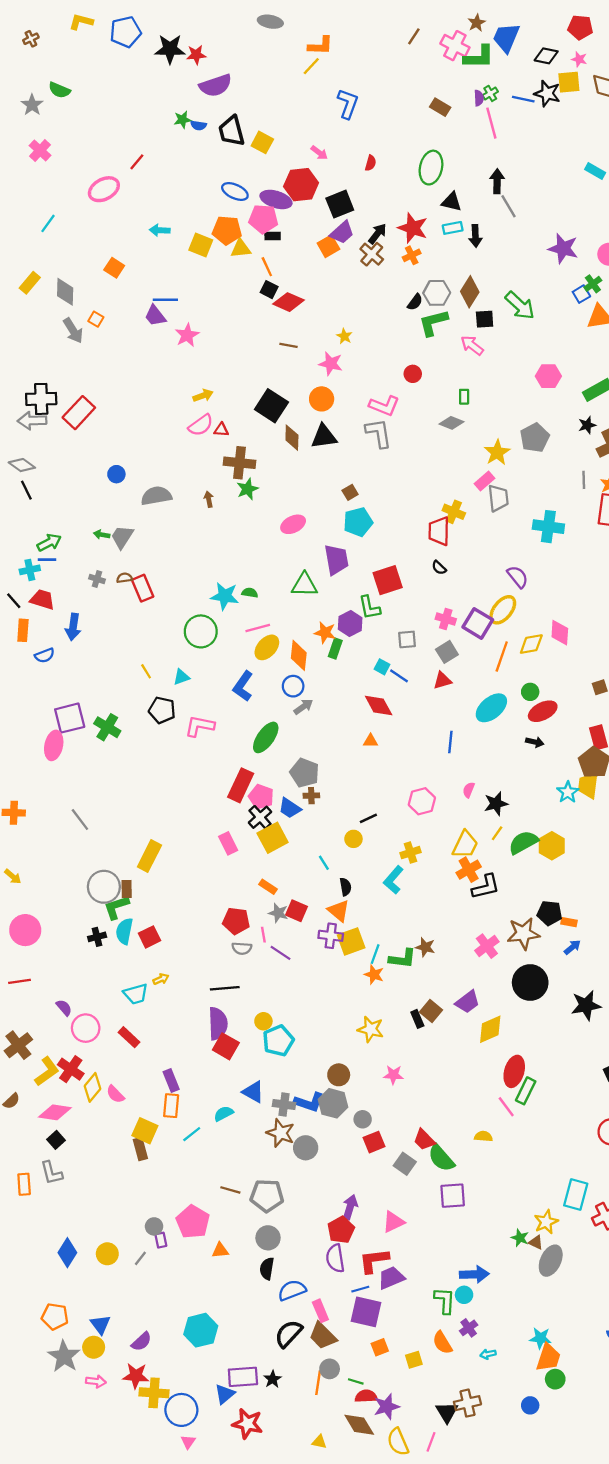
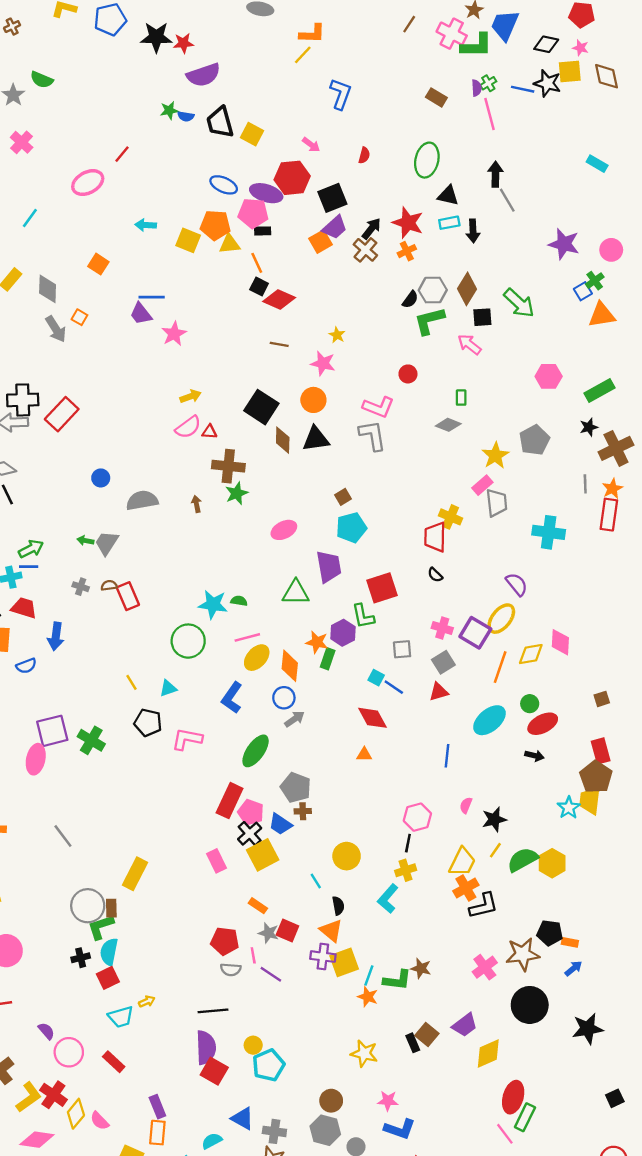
black line: (368, 818) -> (408, 843), moved, turned -54
yellow circle: (353, 839) -> (347, 856), size x1.5
red square: (149, 937) -> (108, 978), moved
blue L-shape: (309, 1102) -> (400, 1129), moved

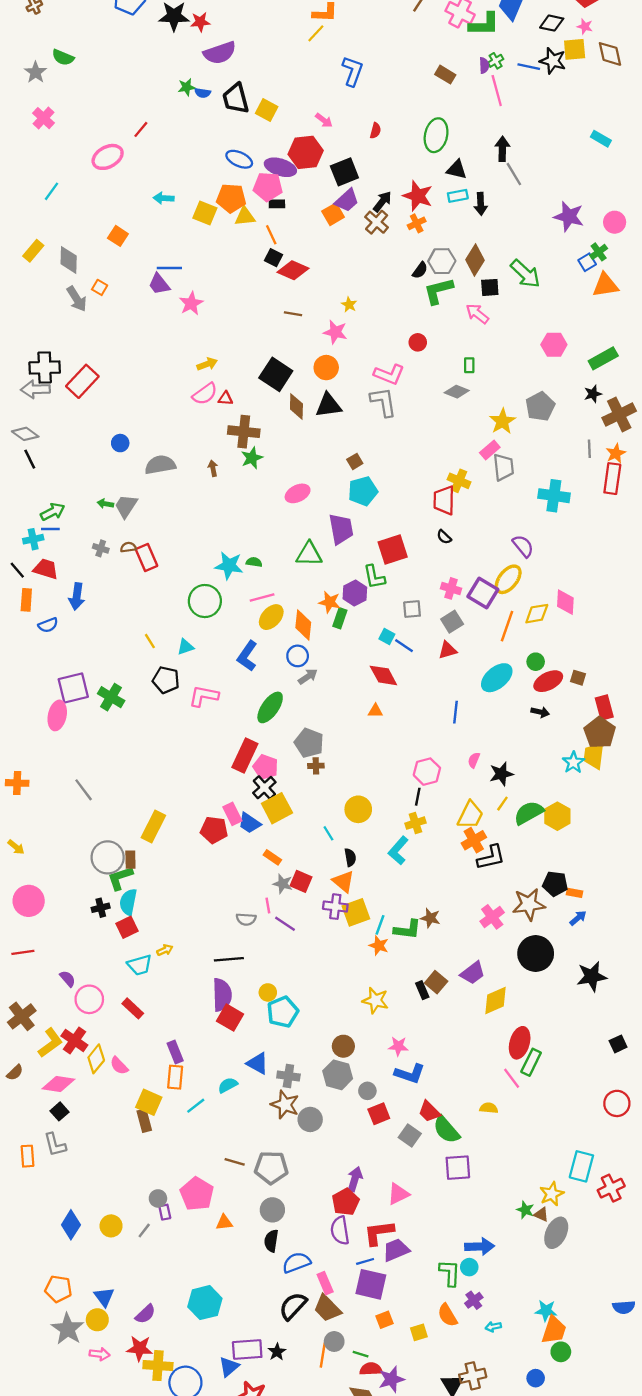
brown square: (602, 699) -> (578, 678), moved, turned 35
blue trapezoid: (280, 824) -> (250, 823), moved
red pentagon: (225, 941) -> (214, 830), moved

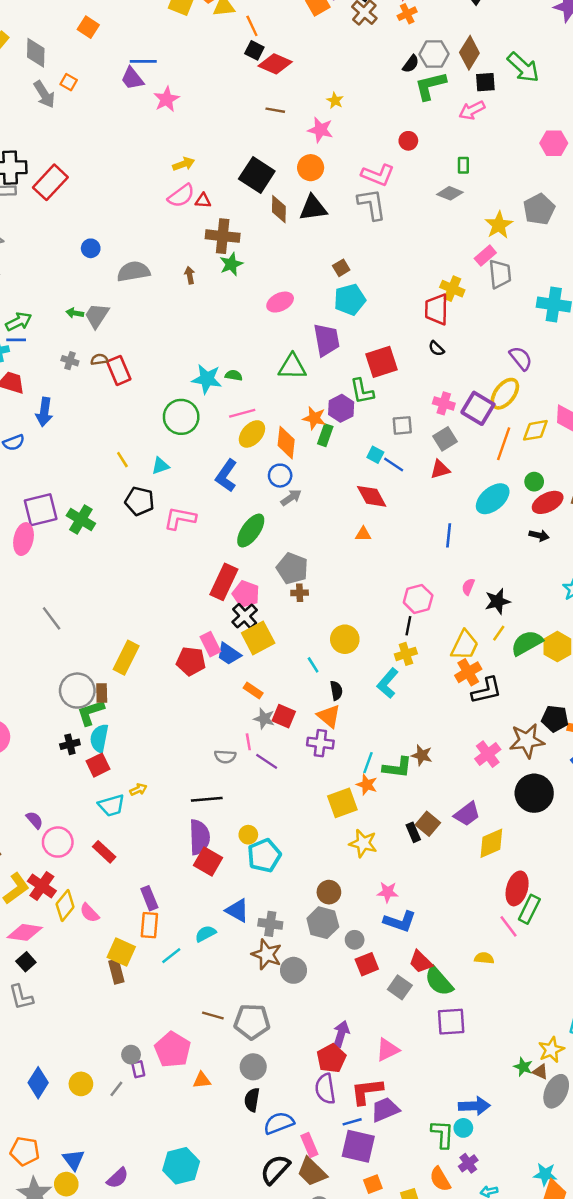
pink arrow: (477, 314) -> (472, 110), turned -65
yellow square: (356, 912) -> (342, 803), moved

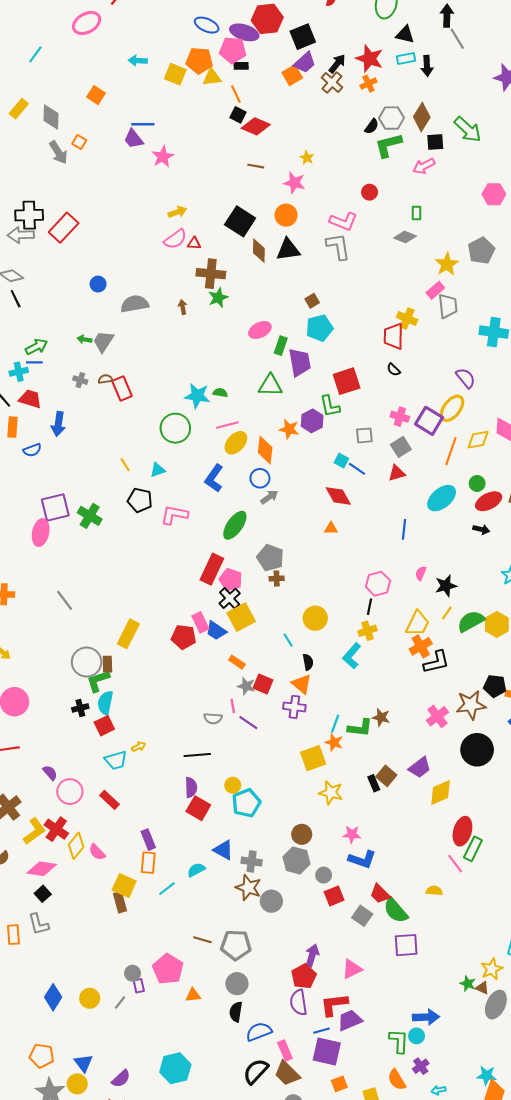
green rectangle: (325, 435) -> (281, 346), moved
purple semicircle: (199, 837) -> (191, 787), size x0.7

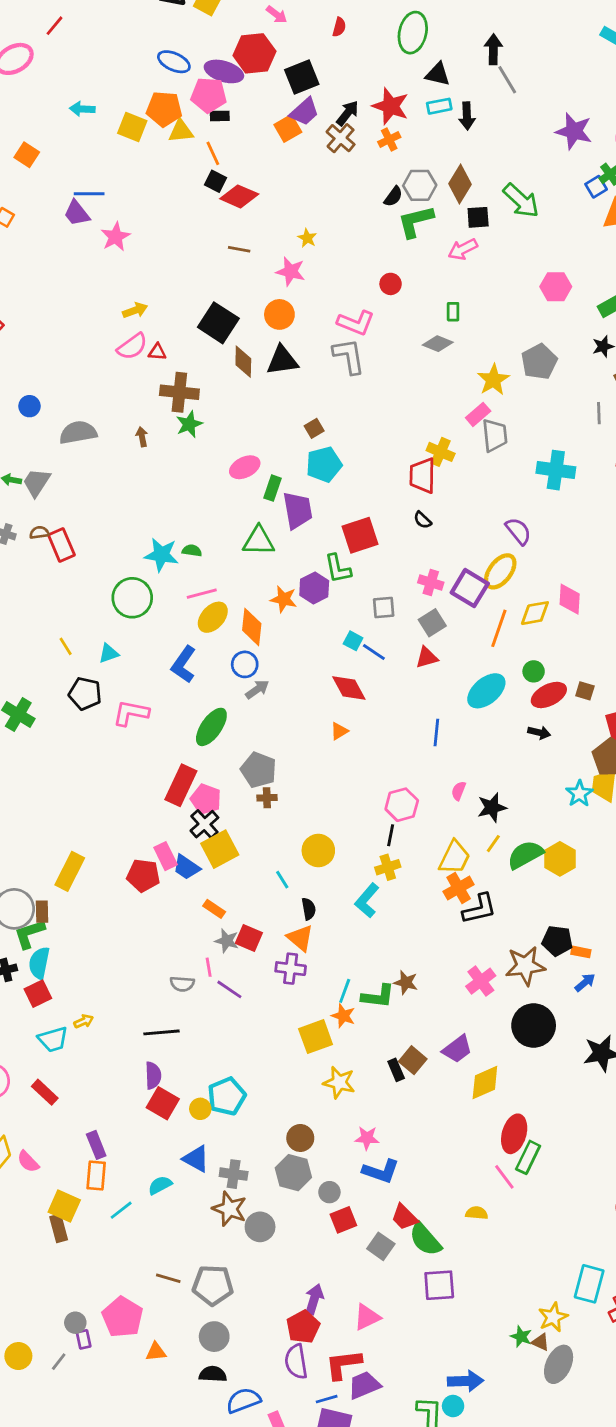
orange triangle: (331, 528) -> (339, 731), turned -32
yellow circle: (233, 785) -> (200, 1109), moved
black semicircle: (236, 1012) -> (213, 1374), turned 84

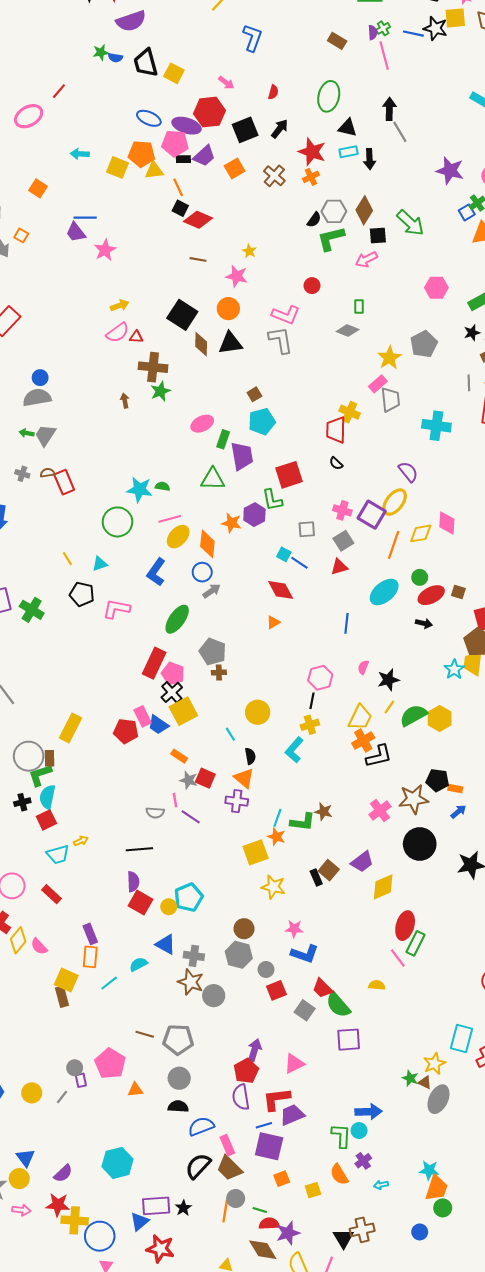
purple trapezoid: (304, 112) -> (204, 156), moved
black arrow: (347, 113) -> (280, 129), moved
gray semicircle: (78, 433) -> (37, 397), moved

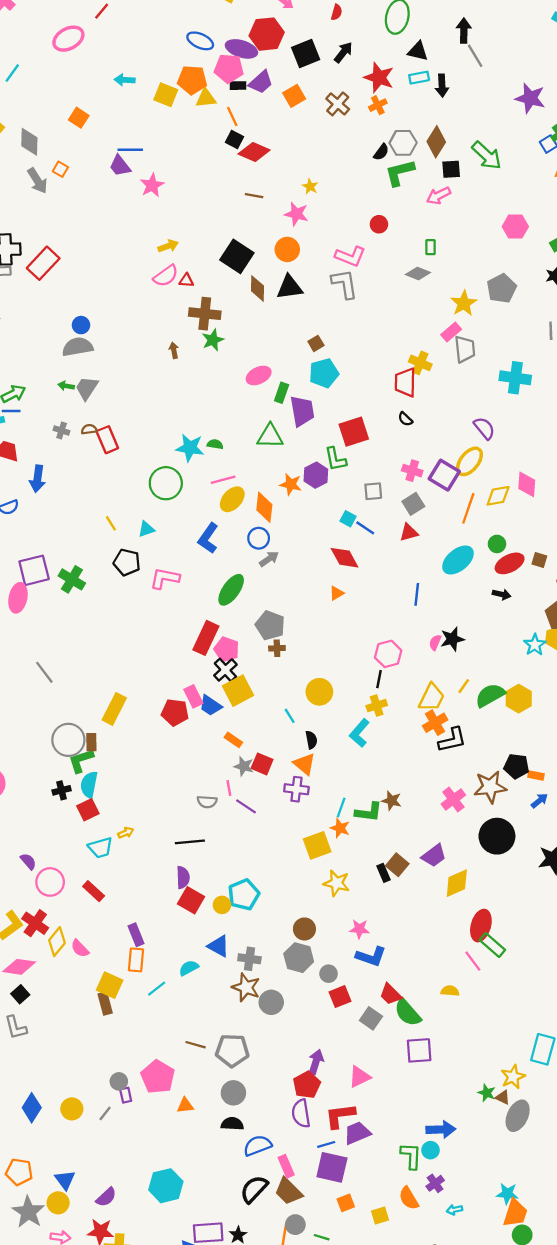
black star: (388, 680) -> (452, 639), moved
green rectangle: (416, 943) -> (492, 945), turned -75

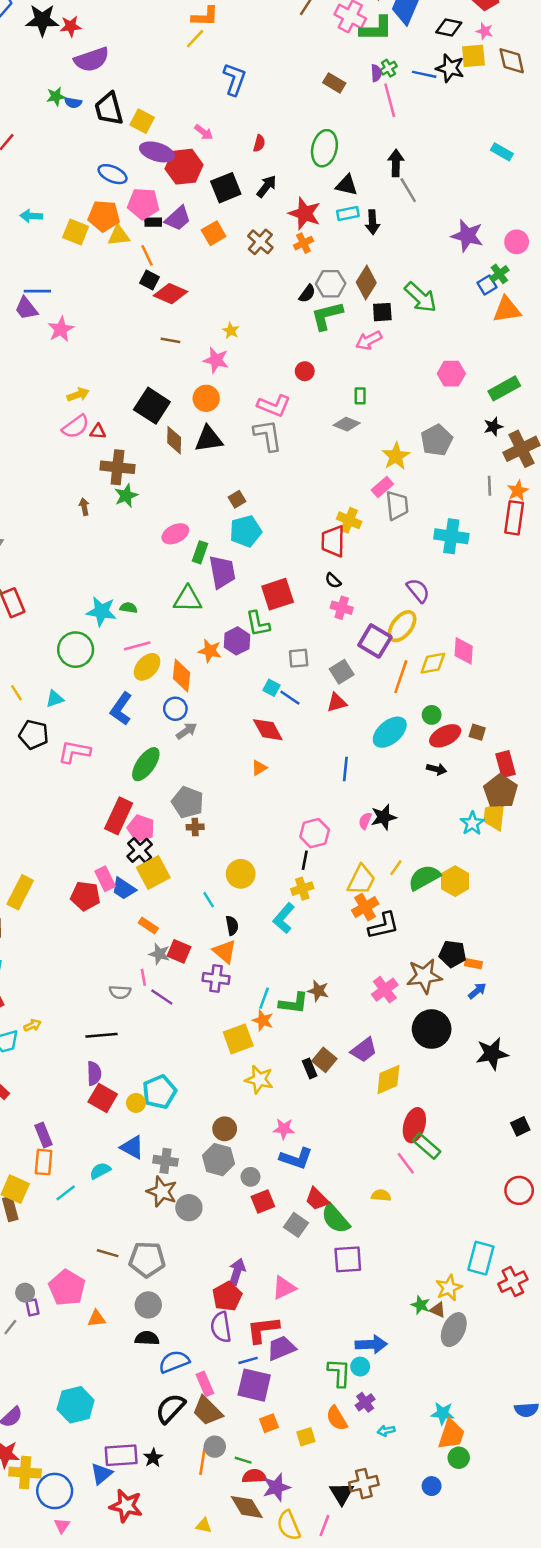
purple ellipse: (241, 49) -> (157, 152), moved
pink cross: (412, 471) -> (342, 608), moved

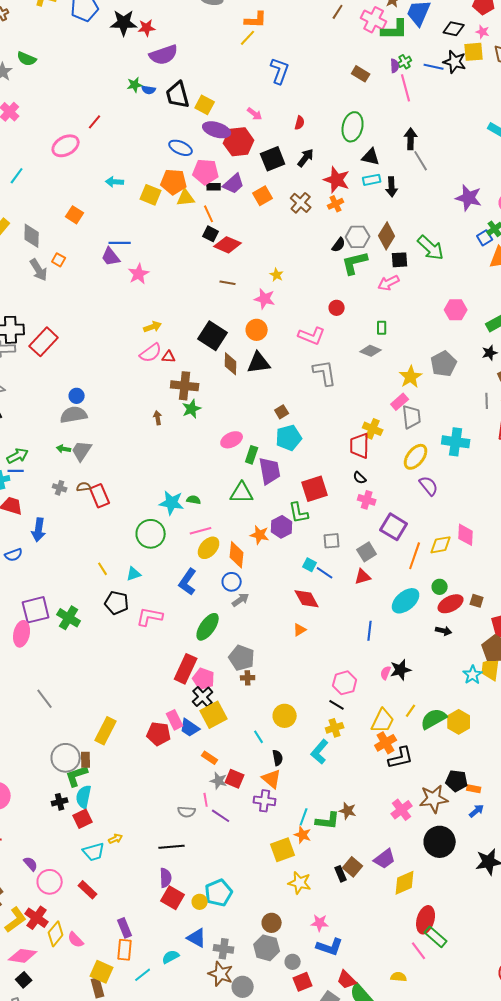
gray L-shape: (268, 435) -> (325, 373), moved
yellow ellipse: (402, 626) -> (416, 457), moved
black line: (305, 860) -> (337, 705), turned -70

